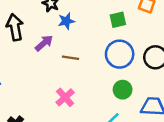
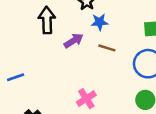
brown line: (71, 58) -> (107, 48), moved

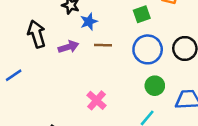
purple arrow: (74, 41) -> (68, 47), turned 30
blue line: (16, 77) -> (14, 75), moved

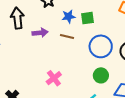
green square: (142, 14) -> (87, 18), moved
blue star: (89, 22) -> (69, 17), moved

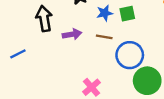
blue circle: (101, 46) -> (130, 55), moved
green circle: (101, 75) -> (147, 81), size x1.5

